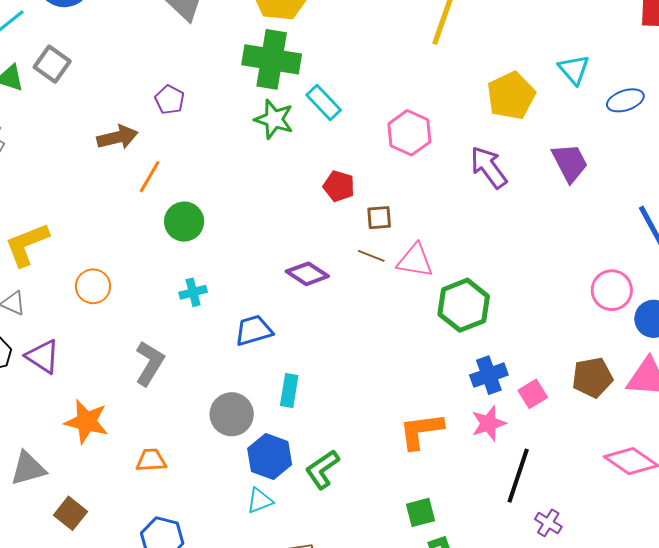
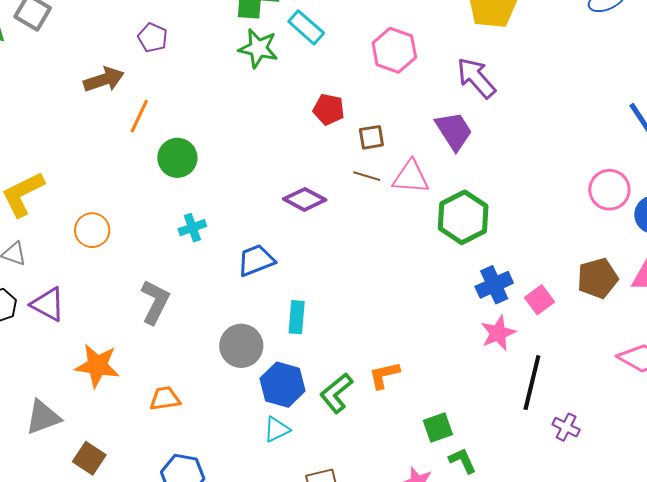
purple trapezoid: (570, 163) -> (454, 131), moved
orange L-shape: (421, 431) -> (384, 375), moved, size x0.7

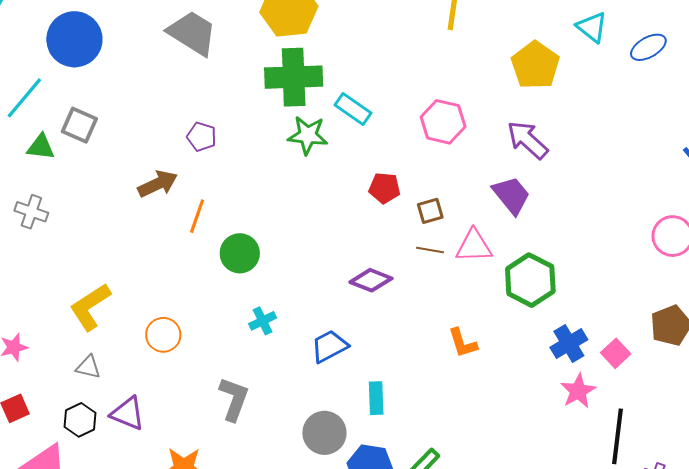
orange L-shape: (384, 375) -> (463, 343), moved, turned -88

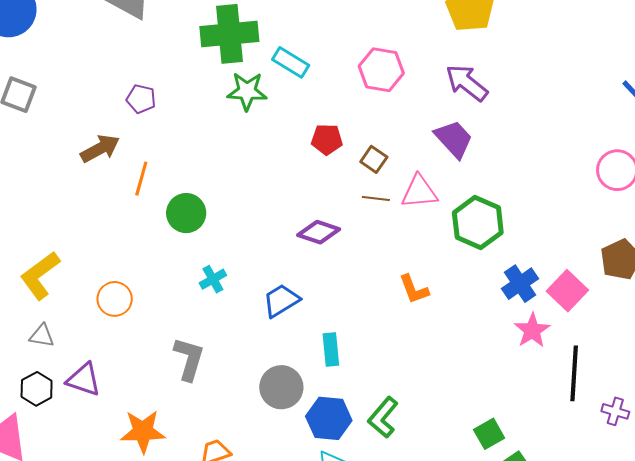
brown square: (430, 211) -> (374, 159), turned -36
pink square: (616, 353) -> (567, 291), size x1.4

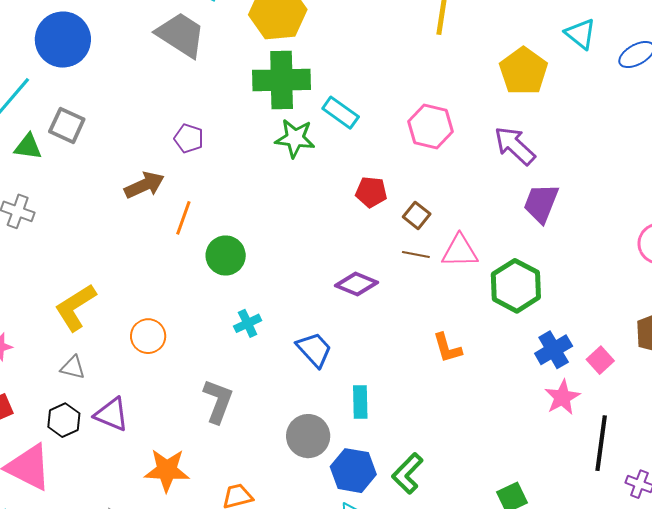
purple trapezoid: (454, 139) -> (541, 203), moved, turned -120
pink square: (567, 291) -> (600, 360), size x0.7
blue trapezoid: (281, 301) -> (314, 350), turned 75

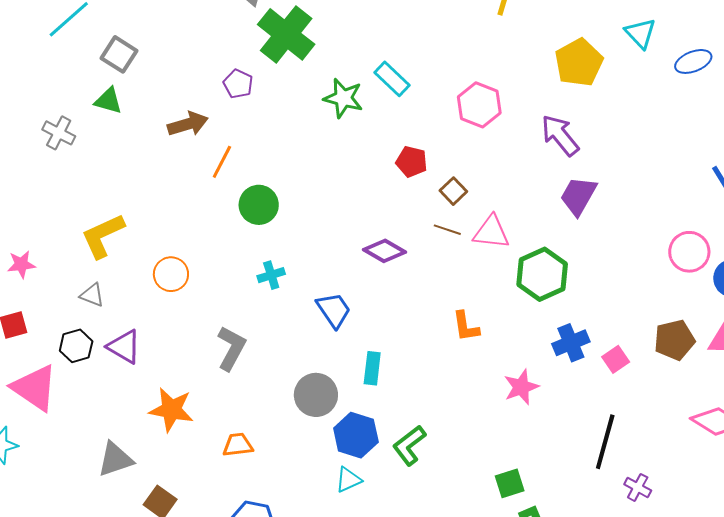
green cross: (282, 80) -> (286, 34), moved, turned 32
green triangle: (28, 147) -> (108, 101), moved
pink star: (562, 397) -> (521, 387), moved

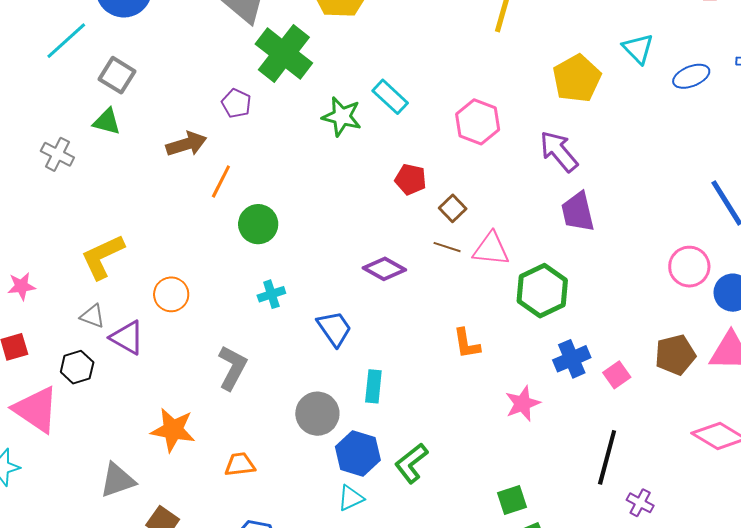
purple trapezoid: (578, 196) -> (578, 212), turned -42
purple triangle: (124, 347) -> (127, 337), moved

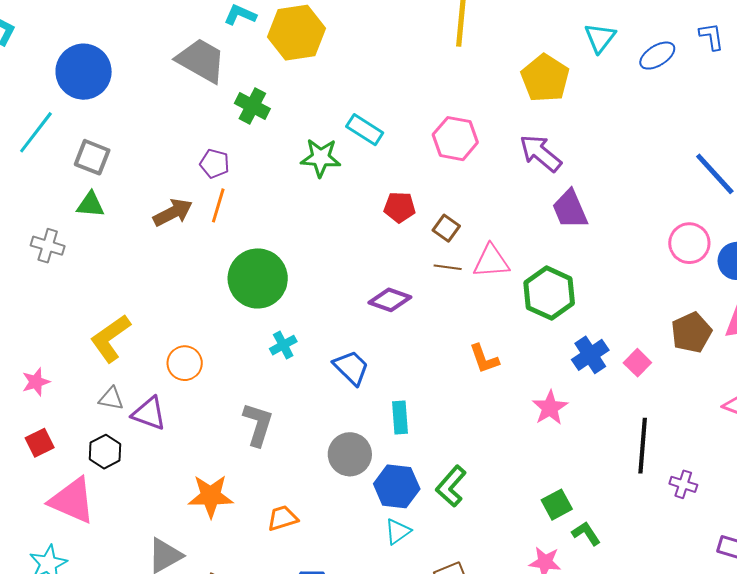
cyan triangle: (638, 49) -> (600, 38), turned 32
green cross: (284, 53) -> (252, 106), size x0.6
orange line: (221, 182) -> (218, 205), moved
green circle: (258, 224) -> (258, 278), size x1.5

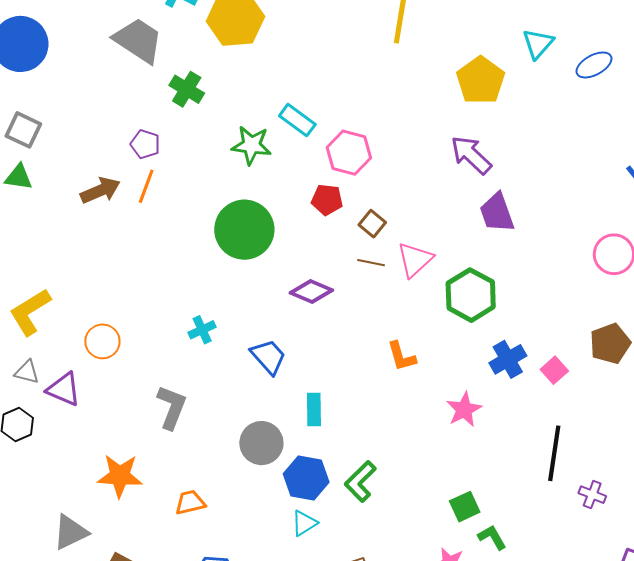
pink hexagon: (455, 139) -> (349, 153), moved
pink triangle: (491, 261) -> (415, 260), turned -42
green circle: (258, 278) -> (244, 230), moved

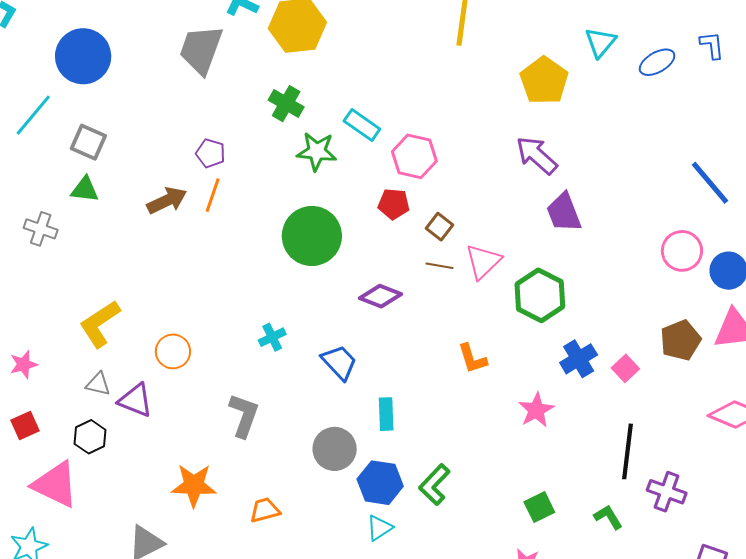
gray trapezoid: (138, 40) -> (201, 50), turned -102
green cross: (187, 89) -> (286, 104), moved
purple cross: (592, 495) -> (667, 492), size x1.4
green L-shape: (492, 537) -> (608, 517), moved

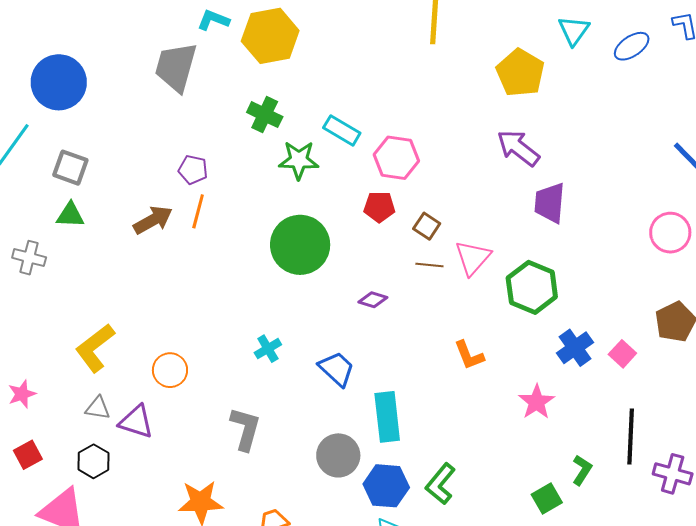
purple trapezoid: (564, 212) -> (550, 203), turned 30
purple diamond: (380, 296) -> (373, 300), size x0.7
cyan rectangle: (386, 414) -> (387, 417), size x1.5
green L-shape: (608, 517) -> (582, 470), moved, turned 68

